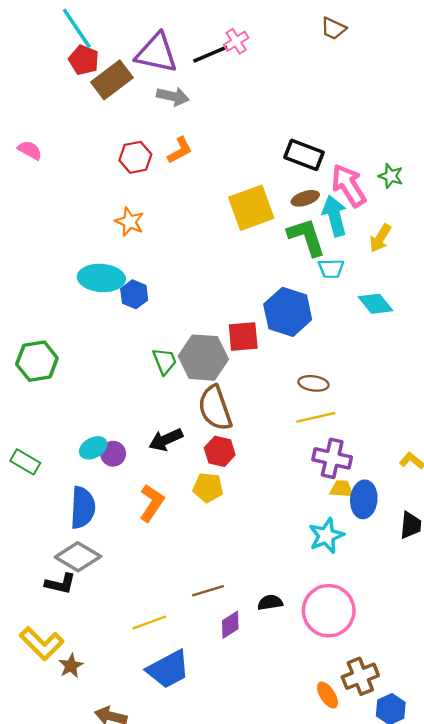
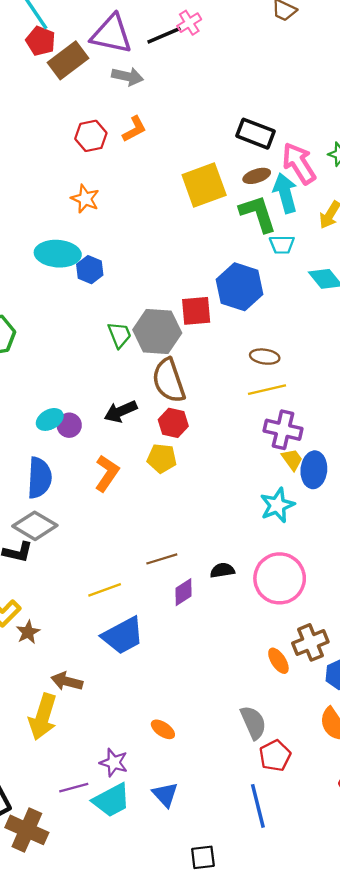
yellow trapezoid: (342, 489) -> (292, 459), turned 50

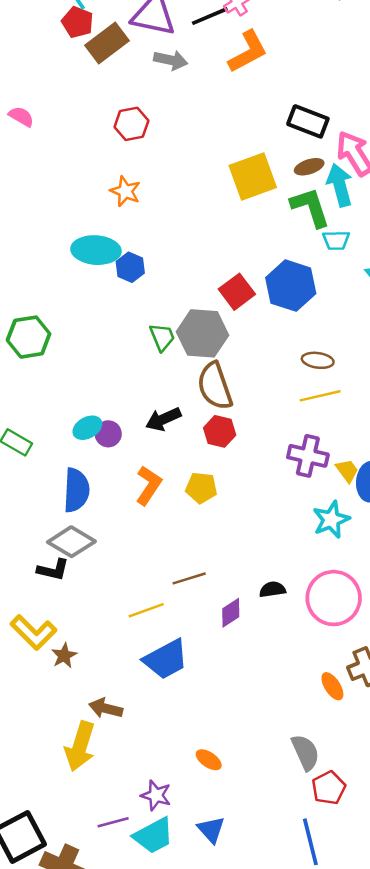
orange L-shape: (134, 129) -> (248, 52), moved, size x1.5
red square: (196, 311) -> (237, 292), moved, turned -32
purple cross: (283, 430) -> (308, 456), moved
yellow pentagon: (162, 458) -> (201, 488), moved
brown line: (162, 559) -> (189, 578), moved

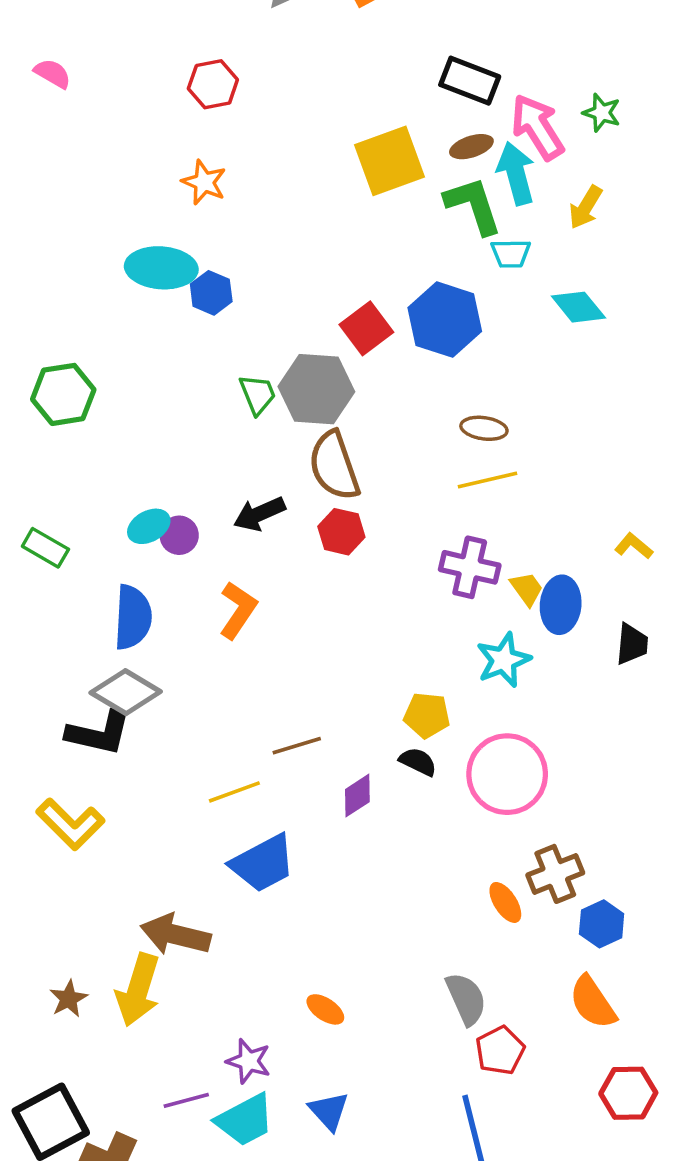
yellow pentagon: (201, 488) -> (427, 715), moved
black L-shape: (53, 570) -> (99, 733), size x1.4
black semicircle: (272, 589) -> (418, 762), turned 35
brown star: (64, 656) -> (69, 999), moved
brown arrow: (106, 708) -> (176, 935), size x1.4

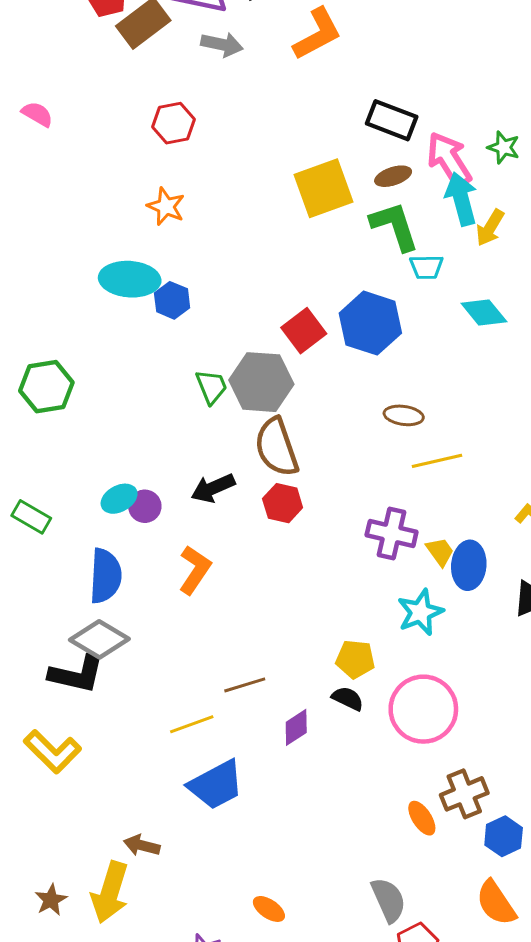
cyan arrow: (516, 173) -> (461, 199), moved
yellow line: (488, 480) -> (437, 461), moved
brown arrow: (176, 935) -> (142, 845), size x0.6

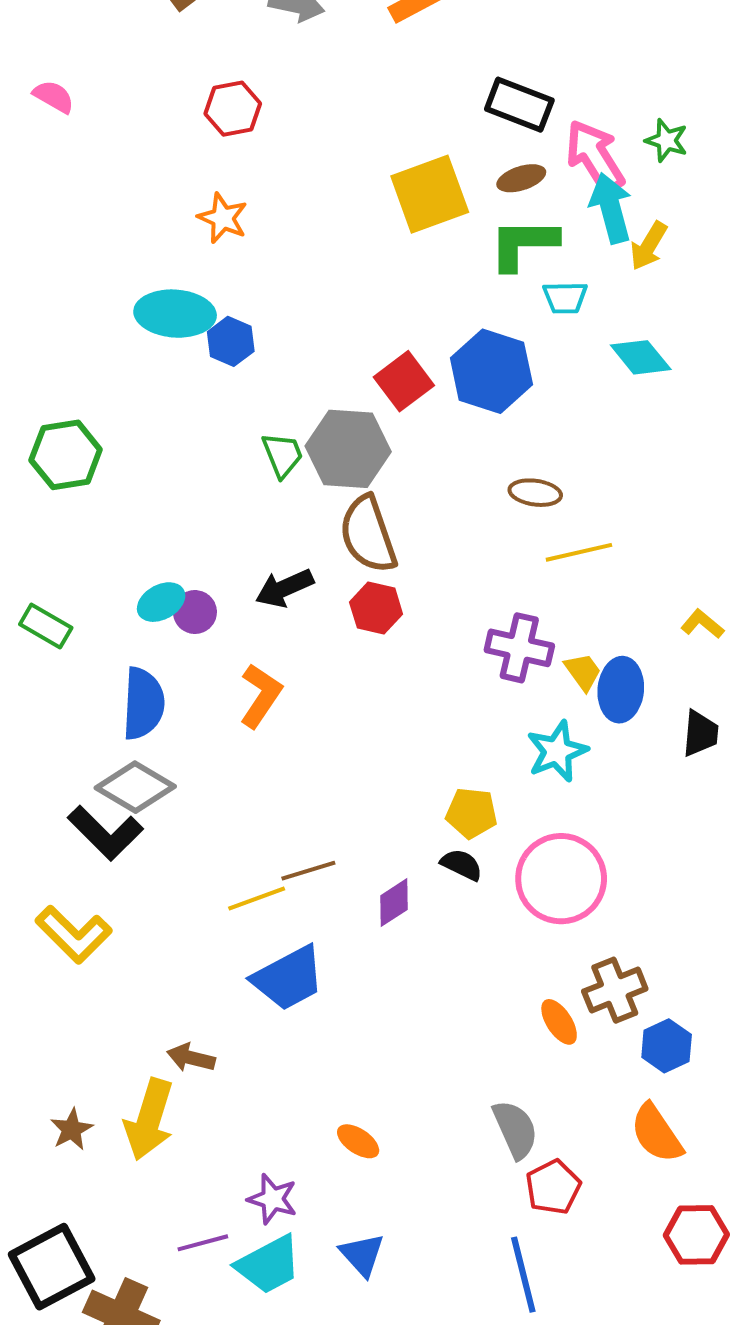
green L-shape: (395, 226) -> (523, 244), turned -72
black L-shape: (77, 674) -> (105, 833), turned 32
brown line: (245, 685) -> (308, 871), moved

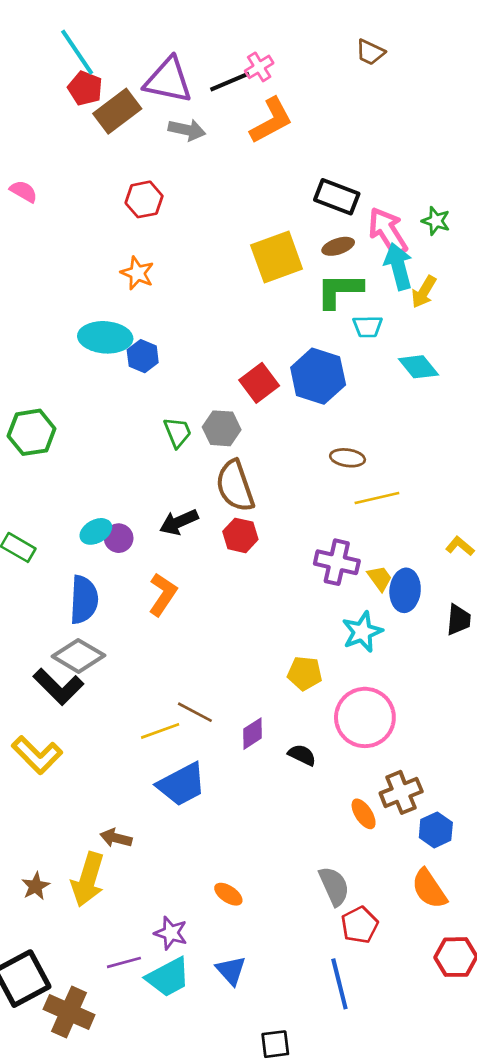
gray hexagon: (348, 449) -> (222, 428), size x0.7
black semicircle: (462, 865) -> (302, 755), moved
brown line: (308, 871) -> (195, 712), turned 45

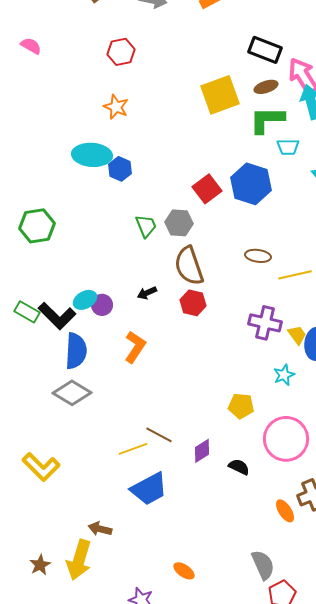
brown ellipse: (348, 458) -> (258, 256), moved
black arrow: (179, 522) -> (147, 293), size x0.7
cyan star: (362, 632) -> (284, 375), size x0.7
black L-shape: (58, 687) -> (57, 316), moved

